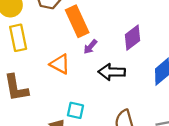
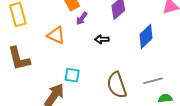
black arrow: (112, 72) -> (102, 39), size x0.6

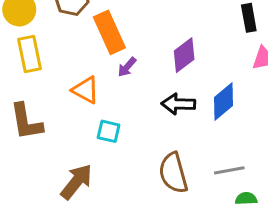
black arrow: (102, 39) -> (178, 104), moved, size x1.5
cyan square: (72, 75) -> (109, 131), moved

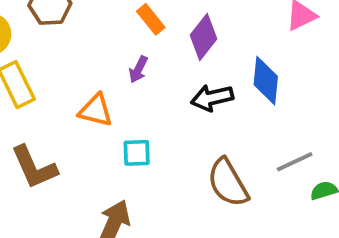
orange rectangle: (109, 32) -> (151, 19), moved, size x0.6
blue diamond: (223, 102) -> (266, 81), turned -30

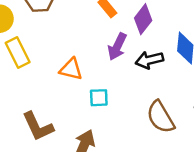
purple arrow: (138, 69) -> (117, 47), moved, size x1.5
brown L-shape: (34, 167) -> (38, 126), moved

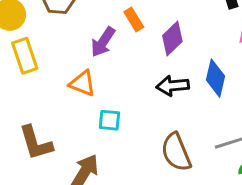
purple arrow: (117, 47) -> (103, 42), moved

